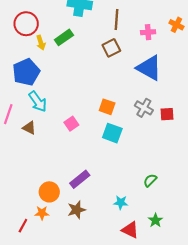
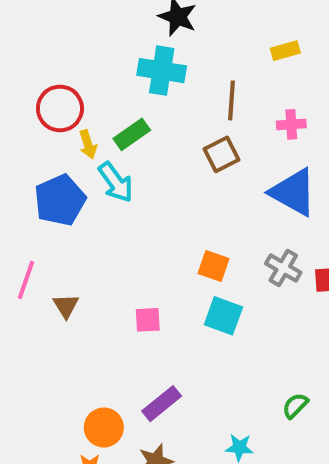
cyan arrow: (38, 102) -> (116, 182), moved
pink square: (71, 124) -> (148, 320), moved, turned 32
brown triangle: (29, 128) -> (66, 306), turned 32

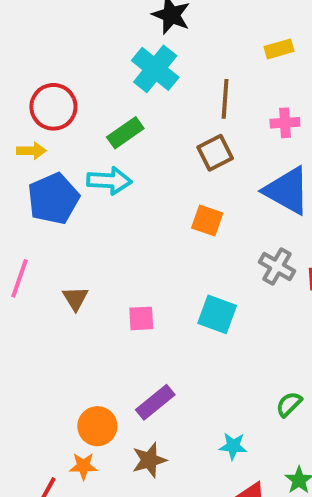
cyan cross: (162, 71) -> (155, 69), turned 30
yellow arrow: (88, 144) -> (31, 151), moved, turned -72
cyan arrow: (116, 182) -> (109, 181), turned -51
orange square: (213, 266) -> (207, 221), moved
brown triangle: (66, 306) -> (75, 298), moved

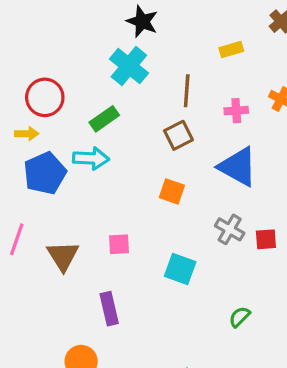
brown triangle: (75, 298) -> (63, 256), size x1.5
pink square: (141, 318) -> (119, 244), moved
purple rectangle: (155, 402) -> (109, 309), moved, turned -64
green semicircle: (289, 404) -> (240, 317), moved

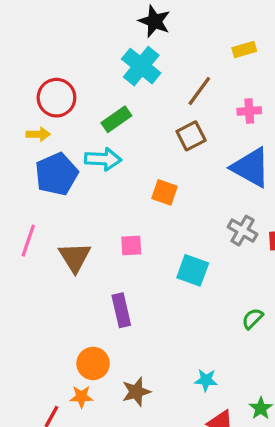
brown line: (187, 91) -> (199, 91), turned 32
orange square: (172, 191) -> (164, 192), moved

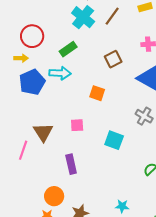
brown line: (199, 91) -> (112, 16), moved
pink line: (28, 241) -> (23, 150), moved

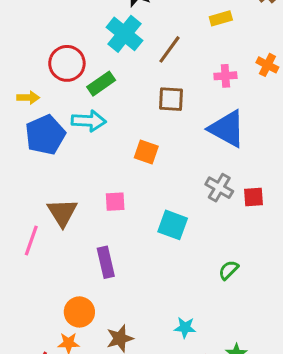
brown line: (112, 16) -> (170, 49), moved
red circle: (32, 36) -> (67, 63), moved
brown square: (113, 59) -> (171, 99), turned 30

